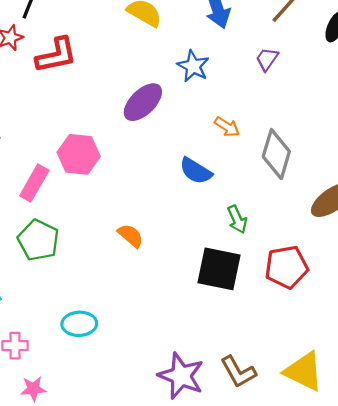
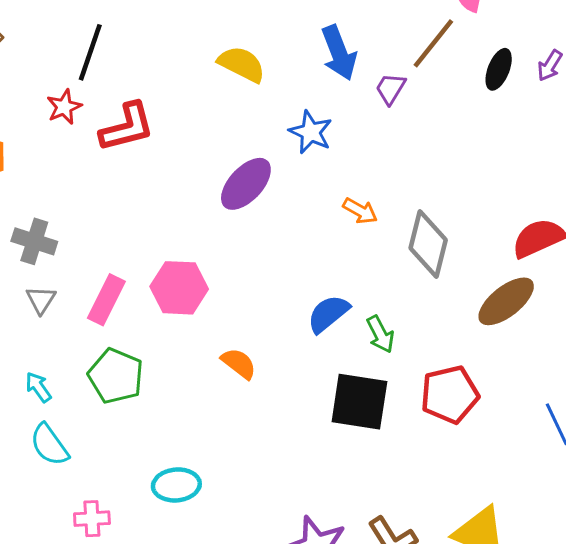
purple trapezoid: (267, 59) -> (390, 89), moved
pink hexagon: (79, 154) -> (179, 288), moved
blue semicircle: (196, 171) -> (328, 314), moved, turned 112

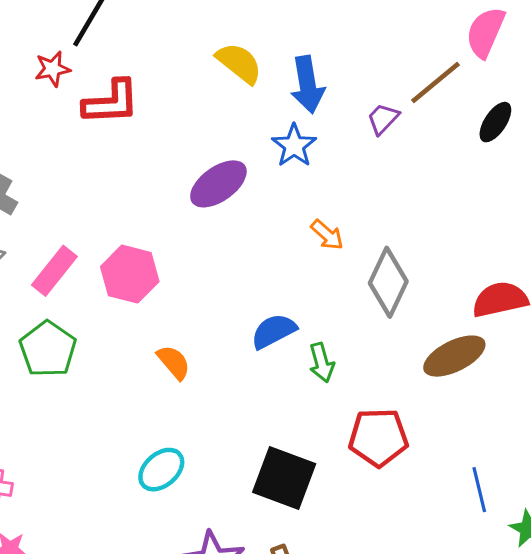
blue arrow: (339, 53) -> (308, 85), moved
black square: (359, 402) -> (284, 478), moved
cyan ellipse: (176, 485) -> (161, 470), moved, turned -48

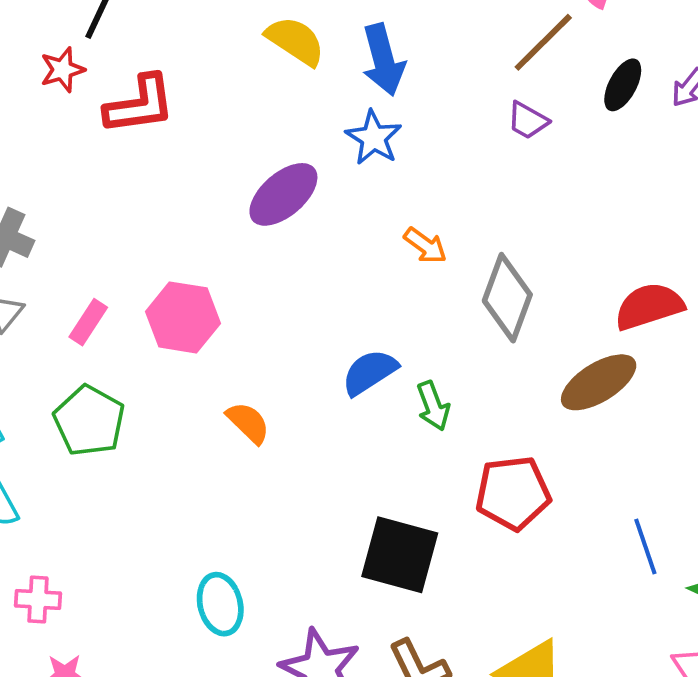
purple trapezoid: (383, 119) -> (528, 121), moved, turned -99
pink rectangle: (54, 271) -> (88, 322), size x0.7
cyan ellipse: (161, 470) -> (220, 604), moved, turned -57

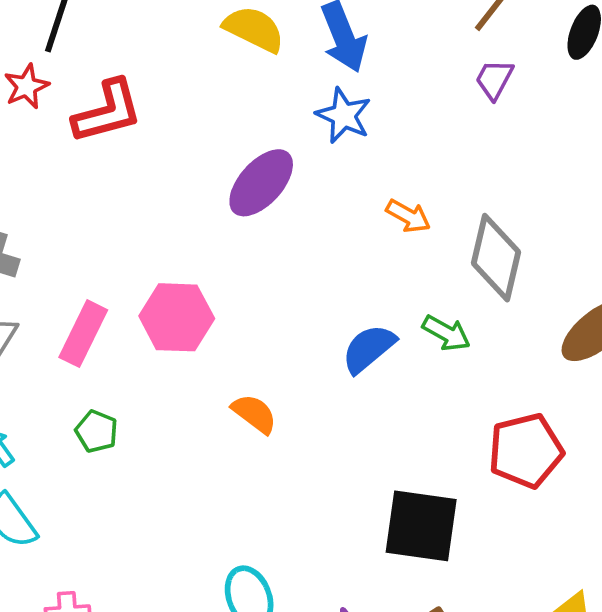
purple trapezoid: (528, 121) -> (494, 79), turned 96
pink rectangle: (88, 322) -> (83, 334), size x1.4
green arrow: (433, 406) -> (446, 333), moved, turned -33
green pentagon: (89, 421) -> (96, 431), size x0.6

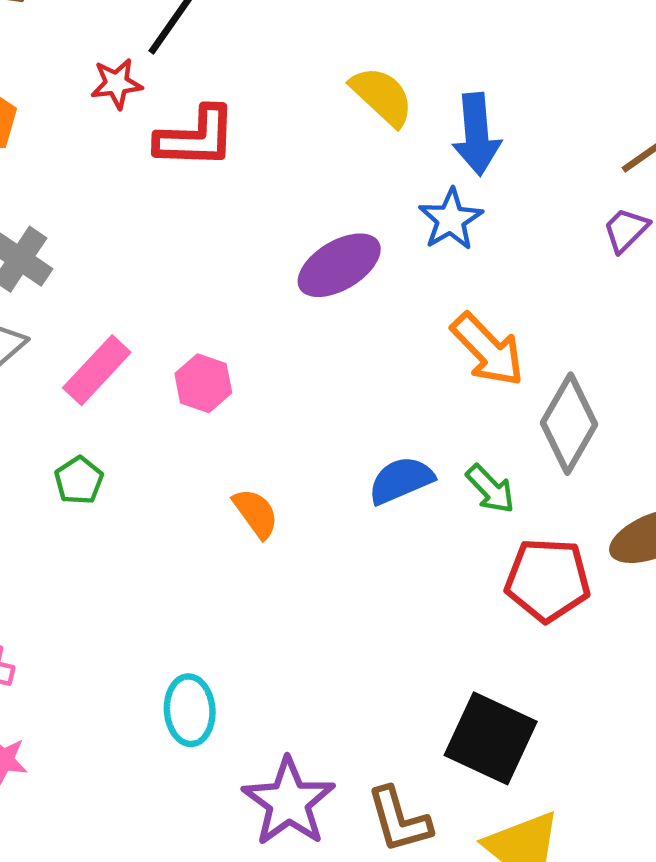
orange arrow: (408, 216) -> (488, 350), size x1.6
pink hexagon: (177, 317) -> (203, 383), size x0.7
red pentagon: (526, 451) -> (548, 580), moved
black square: (421, 526) -> (491, 738), moved

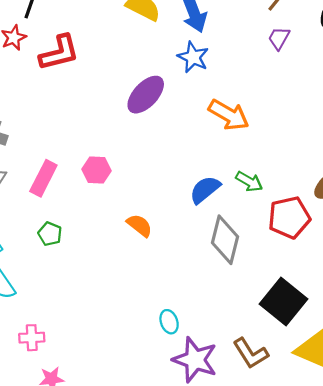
gray diamond: (569, 424) -> (225, 240), moved
cyan ellipse: (190, 710) -> (169, 322), moved, size x0.7
black square: (491, 738) -> (284, 302), turned 30

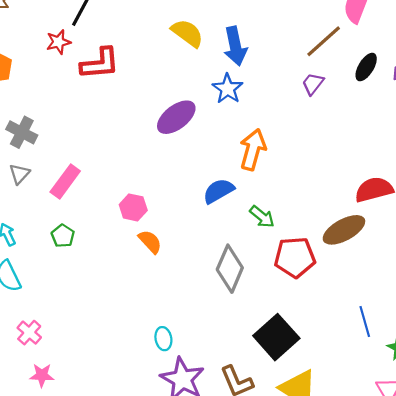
orange arrow: (229, 115) -> (253, 150), turned -114
pink hexagon: (96, 170) -> (133, 207), moved
blue semicircle: (205, 190) -> (218, 191), moved
pink cross: (32, 338) -> (29, 333), turned 35

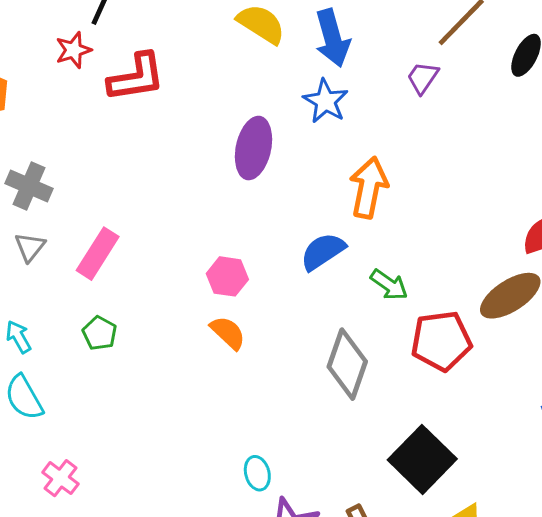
purple trapezoid: (313, 84) -> (423, 78), moved
purple ellipse: (176, 117) -> (253, 148), turned -36
pink hexagon: (133, 207) -> (227, 276), moved

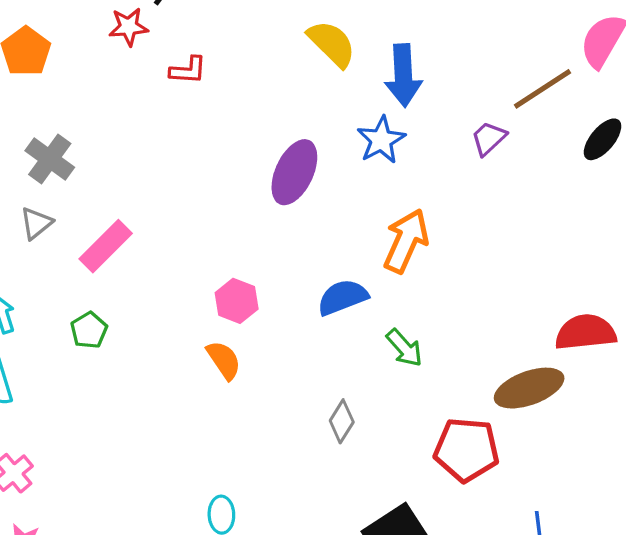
red L-shape: (136, 77) -> (188, 70), size x0.6
red pentagon: (441, 341) -> (467, 450), moved
gray diamond: (347, 364) -> (342, 421), size x0.6

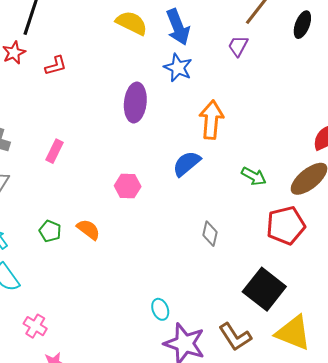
pink rectangle: (106, 246) -> (54, 151), moved, size x0.7
green arrow: (404, 348) -> (254, 176), moved
orange semicircle: (224, 360) -> (88, 229), moved

